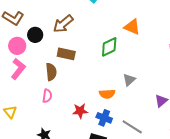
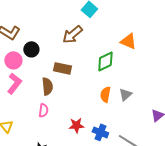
brown arrow: (63, 24) -> (72, 34), moved
orange semicircle: (107, 94) -> (105, 94), moved, turned 105

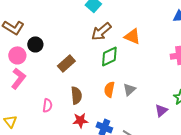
brown arrow: (72, 34) -> (101, 31), moved
brown rectangle: (62, 68) -> (66, 63), turned -54
brown semicircle: (47, 86) -> (76, 95), moved

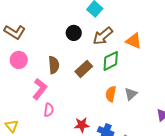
black circle: (35, 44) -> (74, 33), moved
brown rectangle: (66, 63) -> (84, 69), moved
pink L-shape: (18, 78) -> (40, 89), moved
brown semicircle: (76, 95) -> (54, 65), moved

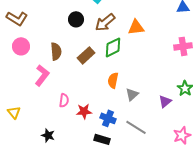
orange triangle: (134, 41) -> (136, 27), turned -30
gray triangle: (131, 94) -> (132, 94), moved
pink semicircle: (49, 110) -> (64, 100), moved

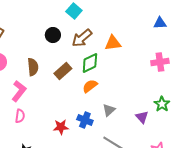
orange semicircle: (113, 80) -> (90, 86), moved, turned 42
pink semicircle: (64, 100) -> (20, 116), moved
purple triangle: (165, 101) -> (142, 117), turned -32
blue cross: (108, 118) -> (85, 120), moved

